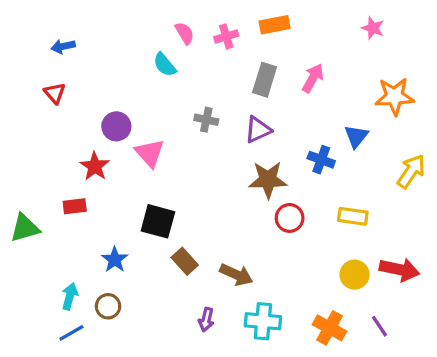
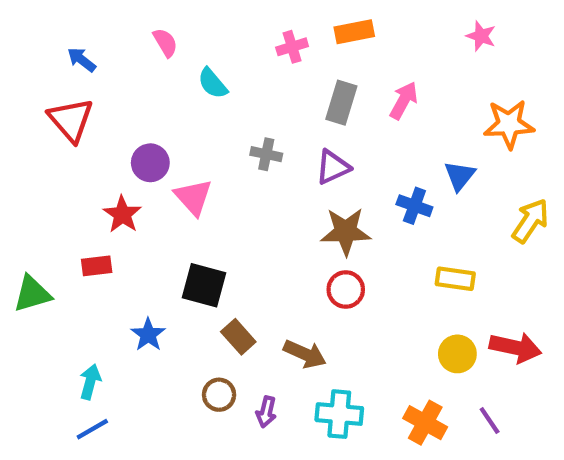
pink semicircle: (185, 33) -> (165, 43), moved
blue arrow: (63, 46) -> (82, 60), turned 50
red triangle: (55, 93) -> (71, 120), size x1.6
red circle: (290, 218) -> (346, 289), moved
brown circle: (108, 306) -> (219, 395), moved

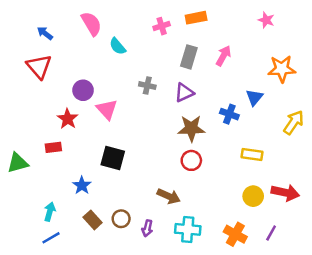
pink semicircle: (165, 43) -> (91, 24), size x1.5
brown rectangle: (238, 337) -> (93, 220), moved
purple line: (490, 420) -> (271, 233), turned 63

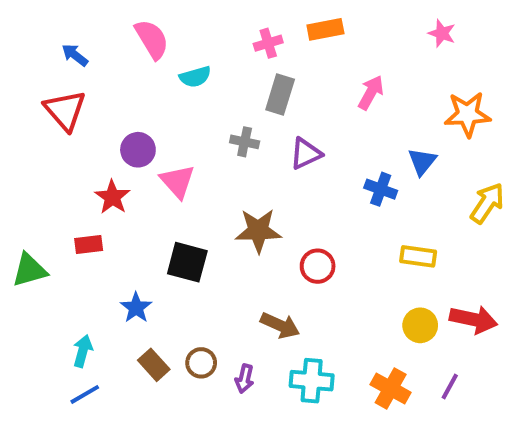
cyan semicircle: (118, 46) -> (195, 77), turned -66
gray rectangle: (189, 57) -> (280, 94), moved
brown star: (191, 128) -> (258, 231), moved

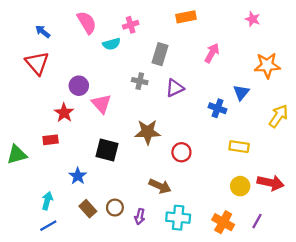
pink cross: (268, 43) -> (131, 25), moved

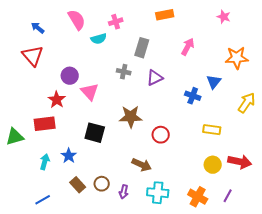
red rectangle: (51, 140) -> (45, 124), size x1.5
cyan arrow: (47, 201) -> (45, 162), moved

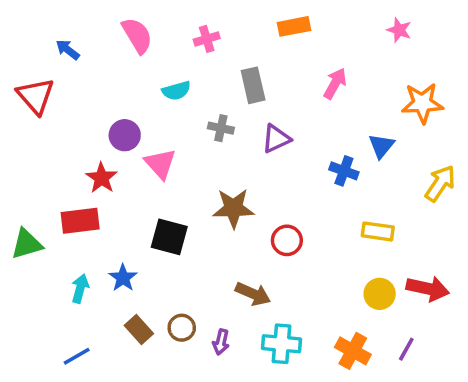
cyan semicircle: (99, 39) -> (176, 91), moved
gray rectangle: (142, 48) -> (253, 85), turned -30
red triangle: (33, 56) -> (36, 96), moved

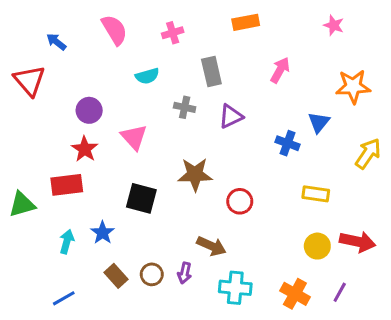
purple circle: (125, 135) -> (89, 110), moved
purple arrow: (221, 342) -> (185, 273), moved

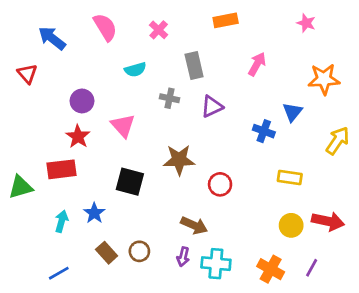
pink cross: (173, 33) -> (159, 30), turned -30
blue arrow: (56, 42) -> (52, 38), size x1.5
red triangle: (29, 81) -> (27, 74), size x0.7
purple arrow: (185, 273) -> (183, 257), moved

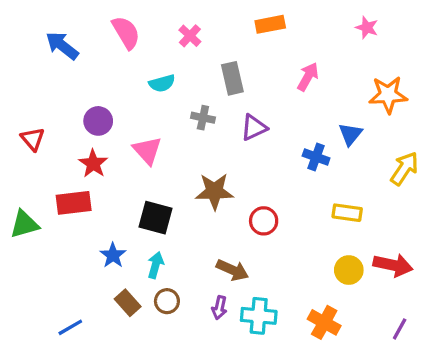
red triangle: (27, 74) -> (33, 139), moved
cyan arrow: (62, 221) -> (155, 265), moved
purple line: (312, 268) -> (400, 329), moved

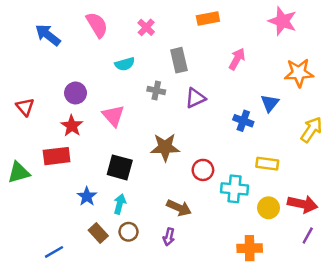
pink star: (367, 28) -> (282, 21), size x1.6
cyan cross: (259, 316) -> (234, 189), moved
orange cross: (324, 322) -> (250, 248), turned -30
purple line: (400, 329) -> (308, 236), moved

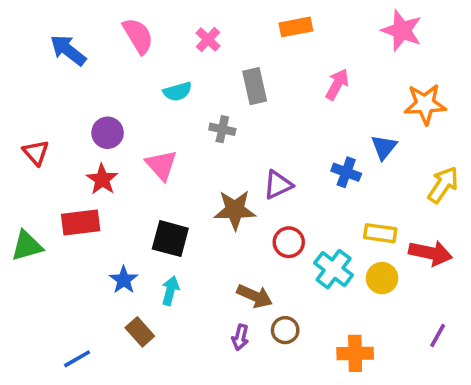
purple triangle: (195, 98) -> (278, 185), moved
cyan cross: (234, 189) -> (334, 269), turned 32
red arrow: (303, 204) -> (430, 253), moved
yellow circle: (269, 208) -> (382, 278), moved
brown circle: (128, 232) -> (285, 330), moved

